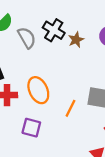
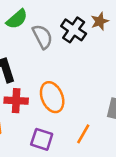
brown star: (76, 40) -> (100, 21), moved
orange line: (70, 108) -> (83, 134), moved

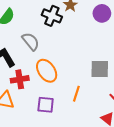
gray semicircle: (42, 37) -> (31, 41), moved

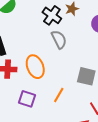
gray semicircle: (31, 41) -> (59, 39), moved

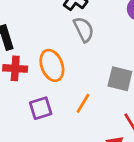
purple square: (27, 99) -> (41, 108), turned -36

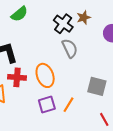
purple square: (41, 108) -> (47, 105), moved

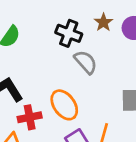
brown star: (84, 18) -> (104, 22), moved

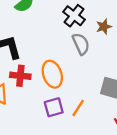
brown star: (104, 22) -> (104, 27), moved

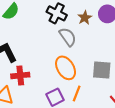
orange ellipse: (52, 74) -> (66, 68), moved

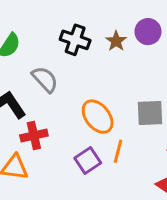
gray semicircle: (68, 37) -> (45, 79), moved

